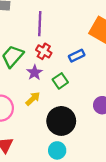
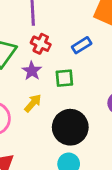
green square: (60, 81) -> (64, 78), turned 35

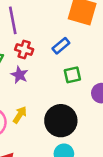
green square: (64, 78) -> (72, 75), moved
yellow arrow: (33, 103) -> (20, 115), moved

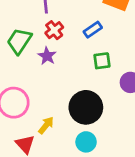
red cross: (24, 49) -> (54, 30), turned 30
yellow arrow: (20, 115) -> (46, 125), moved

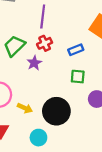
yellow arrow: (46, 125) -> (25, 108), moved, turned 64
cyan circle: (86, 142) -> (38, 138), moved

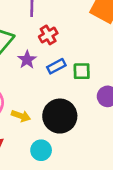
red cross: (45, 43) -> (48, 35), moved
blue rectangle: (76, 50) -> (56, 66), moved

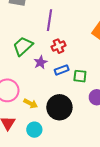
cyan circle: (41, 150) -> (34, 130), moved

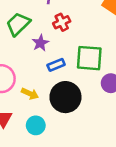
blue rectangle: (62, 70) -> (56, 65), moved
green square: (80, 76) -> (89, 58), size x1.6

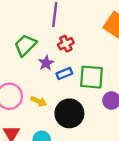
blue rectangle: (56, 65) -> (64, 73), moved
yellow arrow: (30, 94) -> (39, 101), moved

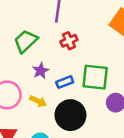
purple star: (46, 63) -> (41, 71), moved
blue rectangle: (64, 73) -> (65, 82), moved

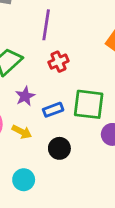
black circle: (70, 115) -> (59, 148), size x0.6

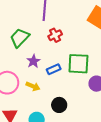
black circle: (59, 148) -> (59, 105), moved

